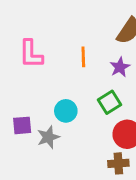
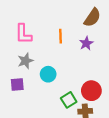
green square: (110, 102) -> (69, 100), moved
gray star: (48, 137) -> (25, 61), moved

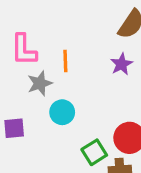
orange line: (60, 36) -> (65, 61), moved
gray star: (25, 61) -> (40, 83), moved

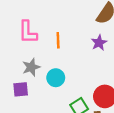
gray star: (40, 83) -> (31, 67), moved

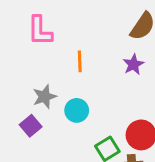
pink L-shape: (28, 32) -> (40, 31), moved
purple square: (21, 89) -> (31, 126), turned -35

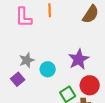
orange line: (80, 61) -> (50, 10), moved
purple star: (133, 64) -> (79, 59), moved, size x1.5

